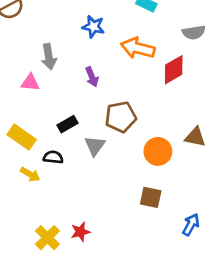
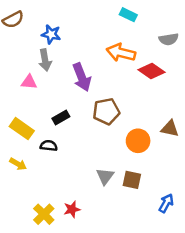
blue star: (93, 27) -> (51, 34), moved
red diamond: (174, 70) -> (151, 71), turned 65
purple arrow: (92, 77) -> (82, 77), size x1.6
gray triangle: (95, 146) -> (105, 176), moved
yellow arrow: (30, 174) -> (18, 164), moved

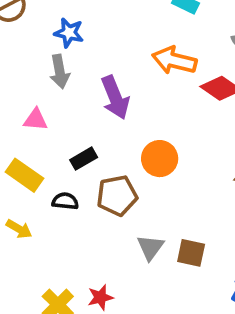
pink triangle: (29, 82) -> (36, 120), moved
brown pentagon: (106, 111) -> (117, 196), moved
orange circle: (138, 141) -> (160, 159), moved

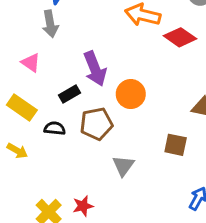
purple arrow: (115, 97) -> (95, 69), moved
pink triangle: (36, 120) -> (31, 63), turned 30
brown square: (191, 253) -> (176, 145), moved

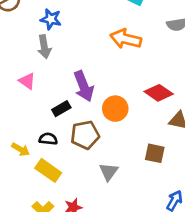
red diamond: (180, 37) -> (159, 93), moved
yellow rectangle: (22, 107) -> (48, 170), moved
yellow arrow: (17, 151) -> (21, 149), moved

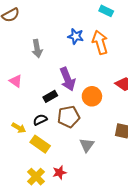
blue star: (51, 19) -> (76, 36), moved
orange arrow: (126, 39) -> (100, 42), turned 60
pink triangle: (27, 81) -> (16, 81), moved
black semicircle: (48, 139) -> (40, 120), turned -32

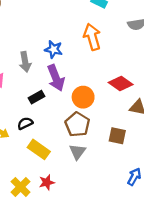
blue star: (76, 36) -> (54, 49), moved
gray arrow: (37, 49) -> (25, 62), moved
brown pentagon: (69, 117) -> (77, 124), moved, turned -30
yellow rectangle: (40, 144) -> (39, 149), moved

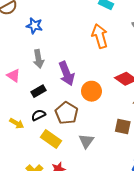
blue star: (54, 49) -> (34, 26), moved
black rectangle: (36, 97) -> (38, 91), moved
brown pentagon: (77, 124) -> (67, 113), moved

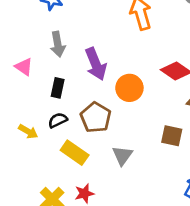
black rectangle: (38, 91) -> (58, 88), turned -48

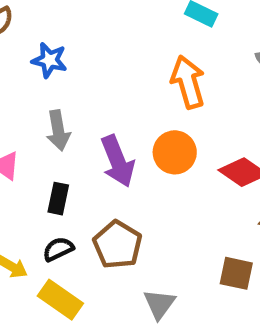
orange circle: (129, 88) -> (175, 152), moved
yellow rectangle: (75, 153) -> (60, 300), moved

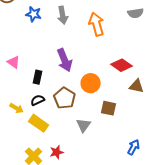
gray arrow: (58, 130) -> (63, 15), moved
orange circle: (175, 152) -> (91, 83), moved
brown square: (236, 273) -> (109, 108), moved

